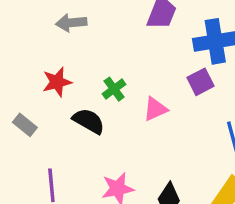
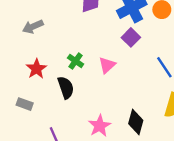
black semicircle: (89, 121) -> (66, 88), turned 60

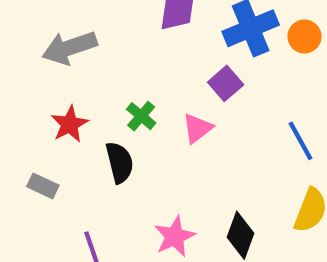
gray arrow: (33, 27) -> (70, 48), size x1.4
purple square: (131, 37) -> (226, 83), moved

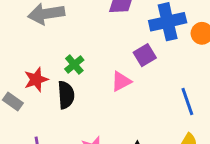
green cross: (141, 116) -> (74, 64), moved
red star: (70, 124) -> (36, 80), moved

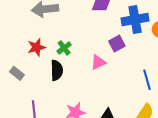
red star: (36, 80) -> (36, 47), moved

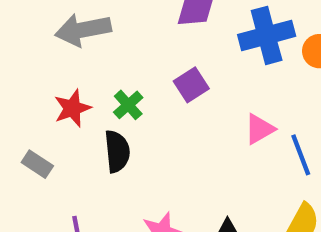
purple square: (117, 44) -> (191, 85), moved
pink triangle: (98, 62) -> (259, 129), moved

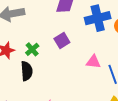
pink triangle: (259, 129) -> (93, 62), turned 35

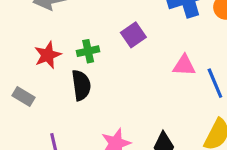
green cross: (32, 49) -> (88, 51), turned 32

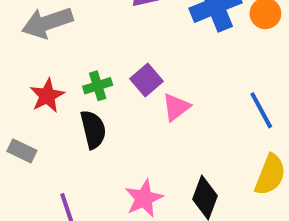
purple square: (133, 35) -> (146, 80), moved
pink triangle: (184, 65) -> (176, 107), moved, turned -35

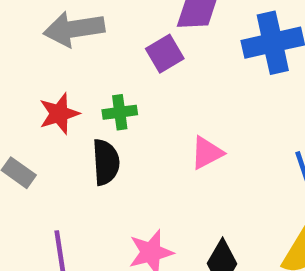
purple square: (146, 80) -> (165, 54), moved

